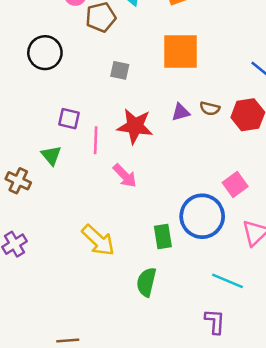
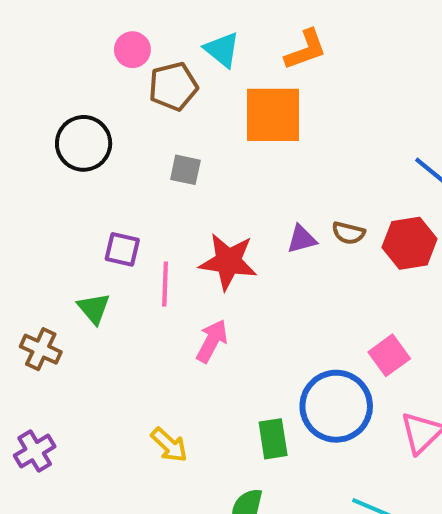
orange square: (181, 51) -> (273, 115), moved
gray square: (120, 70) -> (185, 170), moved
pink arrow: (125, 176) -> (212, 341), turned -108
yellow arrow: (98, 240) -> (169, 445), size x0.7

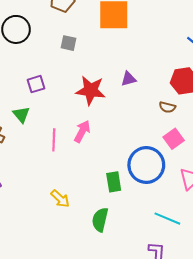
brown semicircle: (348, 233) -> (167, 107), moved
purple square: (122, 249) -> (36, 84), turned -30
pink line: (165, 284) -> (54, 140), moved
yellow arrow: (169, 445) -> (60, 199), moved

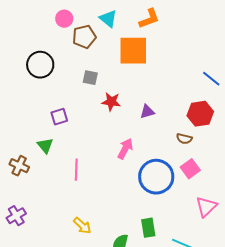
red star: (91, 90) -> (111, 102), moved, size x0.7
pink arrow: (82, 131) -> (125, 149), moved
blue circle: (146, 165) -> (156, 177), moved
green rectangle: (114, 182) -> (148, 228), moved

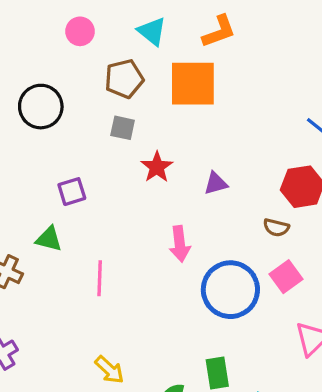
brown pentagon: (84, 37) -> (124, 79), moved
red star: (111, 102) -> (157, 167), turned 30
green triangle: (45, 146) -> (49, 239), turned -36
pink arrow: (125, 149) -> (180, 244), turned 145

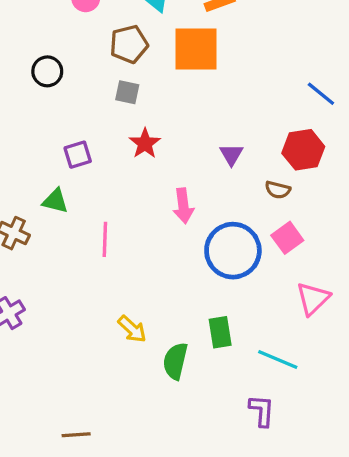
black circle: (41, 107) -> (47, 71), size x0.7
red star: (157, 167) -> (145, 143), moved
purple triangle: (216, 183) -> (231, 155), moved, turned -45
yellow arrow: (109, 370) -> (132, 329), moved

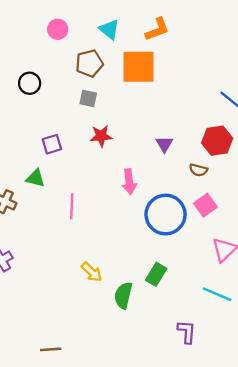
red star: (145, 143) -> (101, 136), turned 30
green rectangle: (220, 332) -> (156, 274), turned 40
cyan line: (278, 359) -> (217, 294), moved

